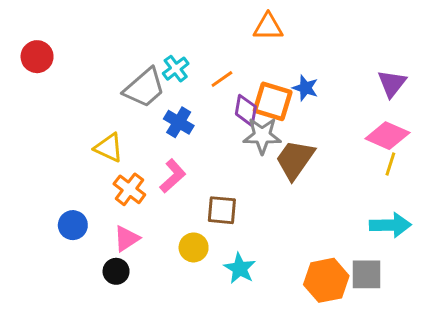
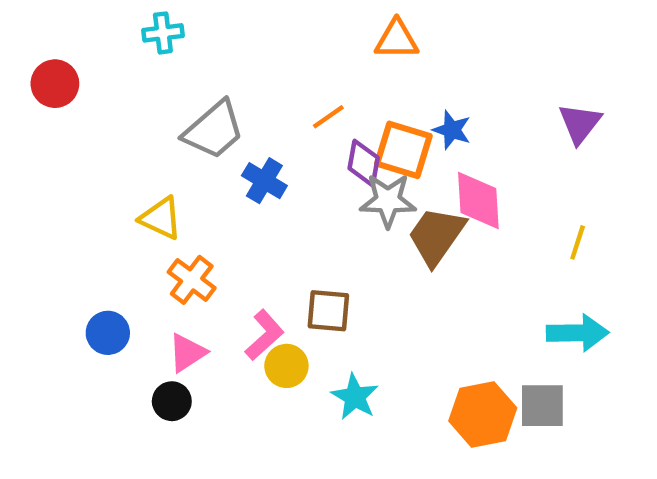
cyan cross: (176, 69) -> (163, 33), moved, turned 30
pink diamond: (387, 136) -> (478, 201), moved, turned 63
pink L-shape: (173, 176) -> (264, 335), moved

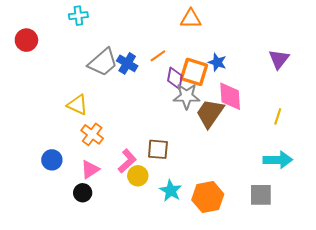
blue cross: (264, 181) -> (127, 63), moved
orange hexagon: (483, 414) -> (208, 197), moved

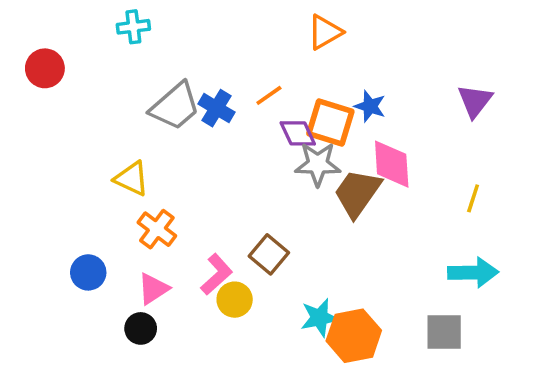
orange triangle: (191, 19) -> (325, 32), turned -30
purple diamond: (175, 78) -> (298, 133), turned -35
brown square: (158, 149) -> (269, 254), turned 35
cyan star: (171, 191) -> (319, 318), moved, turned 30

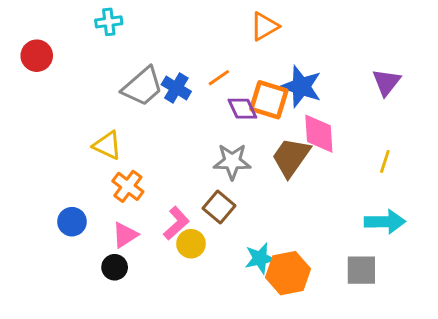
blue star: (370, 106) -> (301, 87), size x1.6
gray star: (318, 164) -> (232, 161), moved

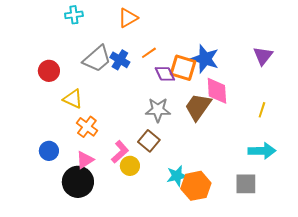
orange triangle: (264, 26) -> (128, 18), moved
red circle: (37, 56) -> (49, 71), moved
black circle: (115, 267) -> (78, 182), size x1.8

